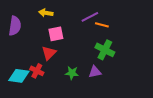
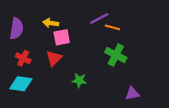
yellow arrow: (46, 13) -> (51, 23), moved
red cross: (37, 71) -> (23, 58), moved
purple triangle: (95, 72) -> (132, 94), moved

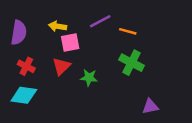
purple line: (99, 19) -> (100, 21), moved
green star: (79, 80) -> (89, 78), moved

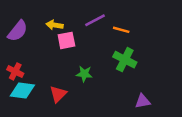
purple semicircle: (19, 33) -> (18, 31), turned 30
red cross: (26, 66) -> (15, 71), moved
red triangle: (61, 66) -> (58, 94), moved

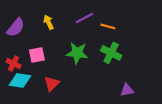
yellow arrow: (55, 25) -> (49, 22), turned 56
pink square: (66, 40) -> (37, 55), moved
green star: (84, 74) -> (77, 53), moved, size x1.5

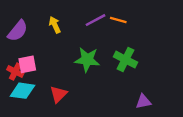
orange line: (108, 26) -> (118, 20), moved
pink square: (37, 55) -> (27, 64), moved

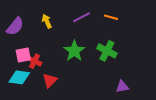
orange line: (118, 20) -> (111, 17), moved
green star: (87, 60) -> (74, 51), turned 30
red cross: (15, 72) -> (34, 61), moved

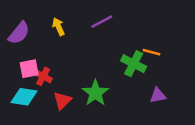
orange line: (111, 17) -> (151, 52), moved
green star: (74, 51) -> (95, 93), moved
purple triangle: (122, 87) -> (158, 95), moved

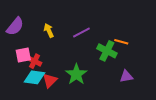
purple line: (102, 22) -> (81, 33), moved
yellow arrow: (58, 27) -> (49, 30), moved
cyan diamond: (24, 97) -> (35, 77), moved

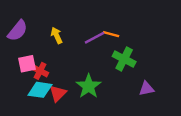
orange line: (121, 42) -> (111, 34), moved

